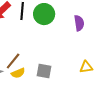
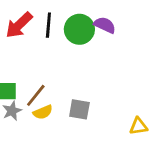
purple semicircle: (79, 23) -> (105, 25), moved, turned -56
yellow triangle: (86, 67) -> (138, 126), moved

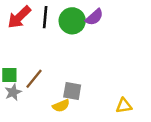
purple semicircle: (105, 25) -> (94, 17), turned 114
yellow semicircle: (43, 112) -> (61, 106), moved

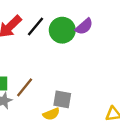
black line: (45, 17) -> (36, 27), turned 35

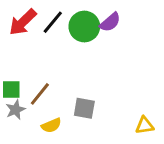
yellow semicircle: (51, 114) -> (51, 125), moved

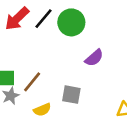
purple semicircle: (110, 22) -> (94, 58), moved

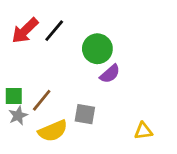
green circle: (71, 22) -> (97, 49), moved
yellow semicircle: (42, 110) -> (53, 131), size x1.5

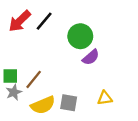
gray square: (85, 114) -> (69, 103), moved
yellow triangle: (143, 131) -> (105, 98), moved

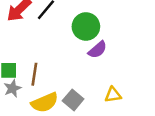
brown line: (34, 79) -> (34, 74), turned -30
gray square: (69, 103) -> (73, 100), turned 30

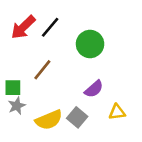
purple semicircle: (98, 50) -> (94, 89), moved
brown line: (34, 74) -> (42, 70), moved, turned 30

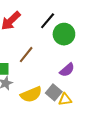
black line: (50, 27) -> (48, 21), moved
yellow triangle: (117, 112) -> (65, 100), moved

